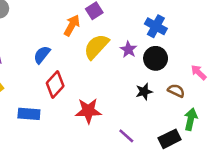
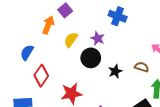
yellow semicircle: (96, 47) -> (71, 40), size x0.7
black circle: (156, 58) -> (91, 58), moved

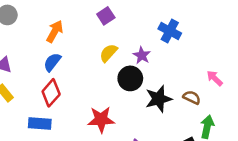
orange arrow: (48, 25) -> (55, 31), moved
black star: (115, 71) -> (158, 99), size x1.5
red diamond: (41, 76) -> (51, 93), moved

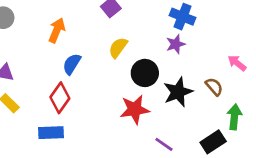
purple star: (142, 55) -> (176, 44), moved, turned 30
blue semicircle: (52, 62) -> (72, 64), moved
brown semicircle: (192, 97) -> (214, 87), turned 30
red star: (101, 119) -> (135, 109), moved

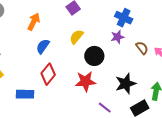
brown semicircle: (214, 87) -> (142, 48), moved
black star: (178, 92) -> (126, 84), moved
red diamond: (60, 98) -> (48, 74), moved

